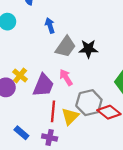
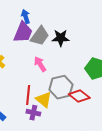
purple trapezoid: (43, 85) -> (23, 32), moved
yellow triangle: (70, 116) -> (44, 100), turned -36
purple cross: (50, 138) -> (33, 113), moved

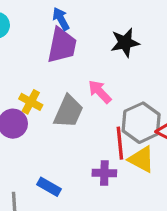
gray trapezoid: (40, 36) -> (68, 111), moved
red line: (28, 95) -> (120, 143), moved
yellow triangle: (44, 100) -> (141, 159), moved

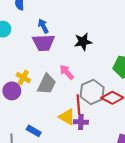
purple trapezoid: (62, 45) -> (44, 43), turned 75
yellow triangle: (141, 159) -> (67, 117), moved
purple cross: (104, 173) -> (81, 122), moved

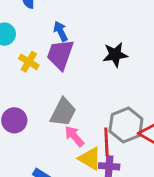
purple trapezoid: (44, 43) -> (60, 54), turned 110
pink arrow: (67, 72) -> (74, 136), moved
yellow cross: (23, 78) -> (29, 62), moved

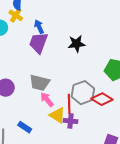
yellow cross: (29, 62) -> (16, 15), moved
gray trapezoid: (63, 112) -> (40, 83), turned 75

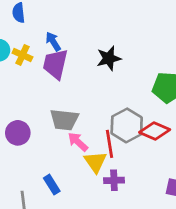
yellow cross: (16, 15) -> (22, 55), moved
yellow triangle: (57, 115) -> (95, 162), turned 30
purple cross: (71, 121) -> (114, 180), moved
blue rectangle: (25, 127) -> (52, 185), turned 32

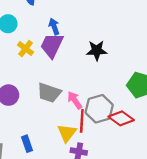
yellow cross: (22, 55) -> (26, 49), moved
pink arrow: (78, 142) -> (75, 100), moved

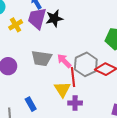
yellow cross: (26, 49) -> (16, 25), turned 32
black star: (97, 50) -> (54, 18), moved

